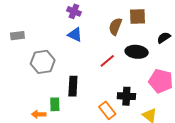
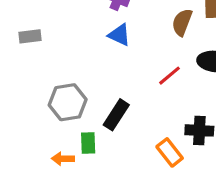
gray hexagon: (43, 62) -> (68, 102), moved
black rectangle: (73, 86) -> (116, 115), turned 30

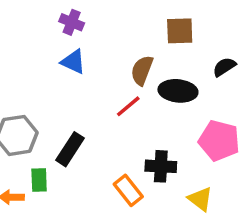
brown semicircle: (182, 22) -> (142, 70), moved

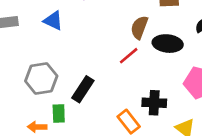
blue triangle: (73, 62) -> (53, 21), moved

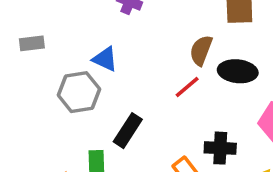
blue triangle: (53, 21) -> (105, 59), moved
gray hexagon: (41, 79) -> (79, 92), moved

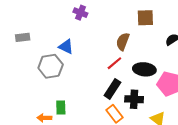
black ellipse: (238, 71) -> (144, 69), moved
black rectangle: (128, 131) -> (112, 89), moved

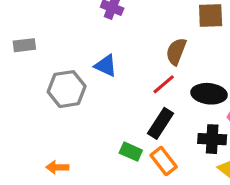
blue triangle: (66, 47) -> (106, 66), moved
black cross: (134, 99) -> (212, 139), moved
green rectangle: (61, 108) -> (131, 152), moved, turned -64

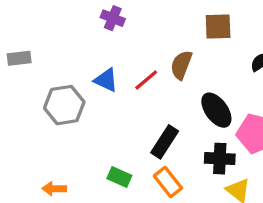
red line: (164, 84) -> (146, 80), moved
black ellipse: (209, 94) -> (216, 110), turned 48
green rectangle: (131, 152) -> (119, 177), moved

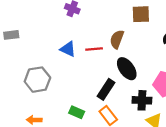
red line: (146, 80) -> (94, 49), turned 35
gray hexagon: (64, 105) -> (37, 80), moved
black ellipse: (216, 110) -> (127, 69), moved

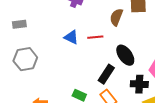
brown semicircle: (117, 39) -> (116, 17), moved
gray hexagon: (37, 80) -> (25, 59), moved

